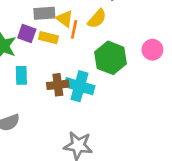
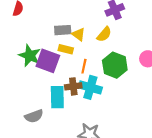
orange line: (74, 29) -> (84, 66), moved
purple square: (27, 33) -> (48, 61), moved, size x1.6
cyan rectangle: (21, 75) -> (57, 97), moved, size x1.5

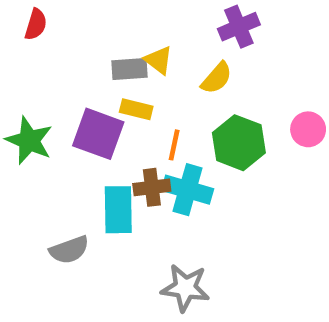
yellow triangle: (79, 34) -> (159, 60), moved
green star: (30, 56) -> (29, 140), moved

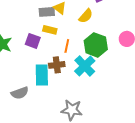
purple square: (98, 134) -> (33, 41), size x0.7
cyan cross: (188, 190) -> (85, 66), moved, turned 30

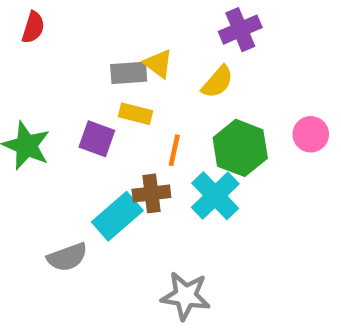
cyan rectangle: (42, 75) -> (117, 216), turned 50

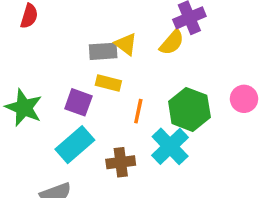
yellow semicircle: (217, 82) -> (172, 42), moved
brown cross: (151, 193) -> (121, 162), moved
cyan rectangle: (117, 216) -> (75, 145), moved

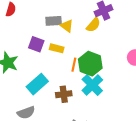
gray rectangle: (103, 51) -> (54, 21), moved
purple square: (78, 102) -> (36, 44), moved
green hexagon: (189, 109) -> (90, 64), moved

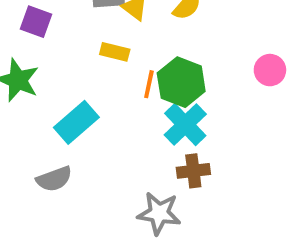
purple square: (36, 44) -> (36, 22), moved
brown cross: (64, 94) -> (193, 171), moved

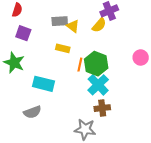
cyan rectangle: (76, 122) -> (43, 84), turned 55

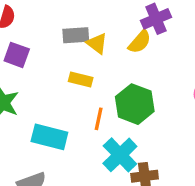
orange line: (80, 65) -> (99, 119), moved
cyan cross: (98, 85) -> (120, 155), moved

